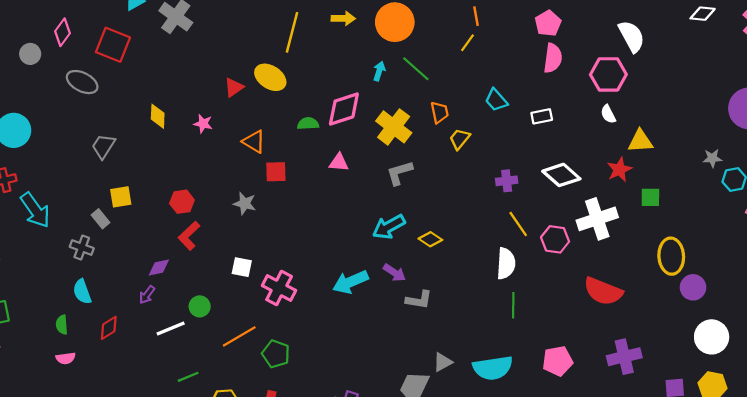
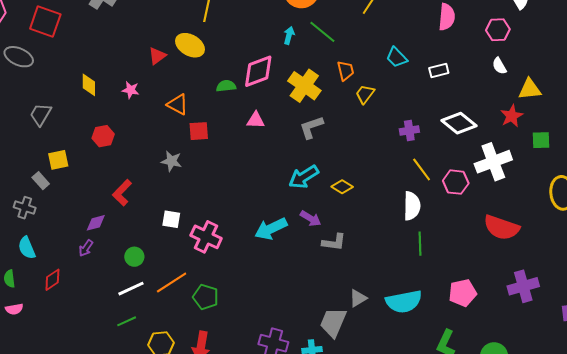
pink hexagon: (608, 74) -> (498, 30), size x0.7
red hexagon: (182, 202) -> (103, 136), moved
white line: (171, 328) -> (131, 289), moved

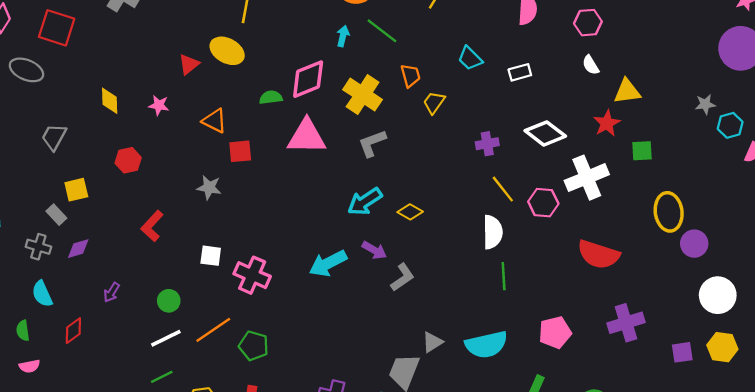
pink triangle: (256, 120) -> (307, 137), size x1.8
purple diamond: (96, 223) -> (78, 249), moved
gray L-shape: (334, 242) -> (402, 277), turned -40

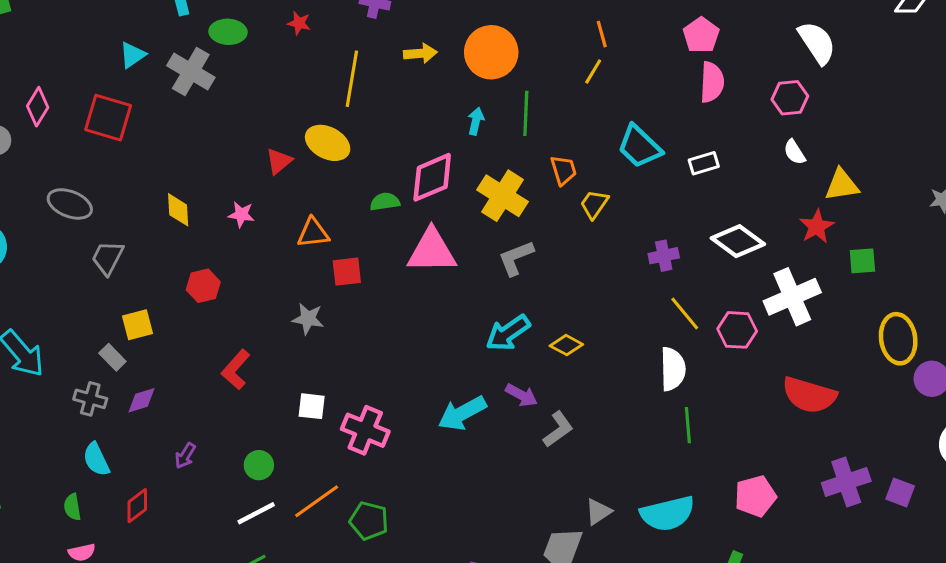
green line: (382, 31) -> (526, 113), turned 56
cyan trapezoid: (470, 58) -> (639, 147), size x1.4
gray ellipse: (26, 70) -> (70, 204), moved
orange triangle: (215, 121) -> (313, 233), turned -32
purple square: (682, 352) -> (900, 492), moved, turned 30

